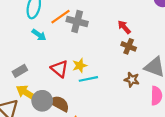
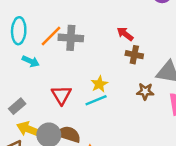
yellow star: (80, 66) -> (99, 84), moved
red triangle: (59, 69) -> (61, 95), turned 30

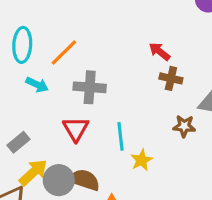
gray cross: (71, 38) -> (90, 87), moved
yellow star: (99, 84) -> (141, 160), moved
cyan line: (96, 100) -> (120, 136), turned -75
yellow arrow: (29, 129) -> (33, 172), turned 115

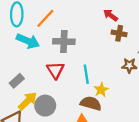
cyan arrow: (37, 85) -> (28, 41), size x1.5
brown semicircle: (84, 180) -> (91, 103), moved

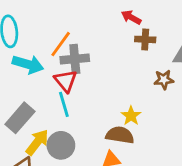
orange line: (45, 18) -> (61, 44), moved
red triangle: (55, 70) -> (66, 81), moved
cyan line: (86, 74) -> (64, 104), moved
gray rectangle: (17, 81) -> (20, 118), size x1.5

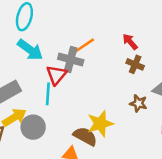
orange line: (61, 44) -> (83, 46), moved
yellow star: (131, 116) -> (100, 124), size x1.5

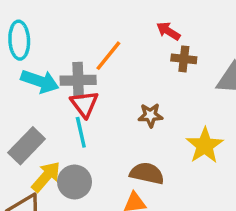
gray cross: (71, 59) -> (78, 80), moved
brown star: (138, 103) -> (150, 115), moved
yellow star: (100, 124) -> (205, 145), moved

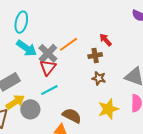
brown cross: (184, 59) -> (95, 55), moved, turned -32
gray cross: (78, 80) -> (48, 53), turned 30
brown star: (150, 115) -> (99, 78), moved
cyan line: (81, 132) -> (49, 90), moved, turned 60

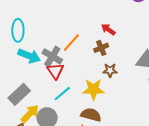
yellow star: (108, 109) -> (93, 89), moved, turned 30

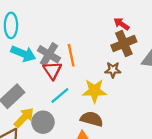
red arrow: (108, 29) -> (121, 24), moved
orange line: (71, 43) -> (71, 55), moved, turned -54
brown cross: (101, 48) -> (124, 43), moved, size x1.5

